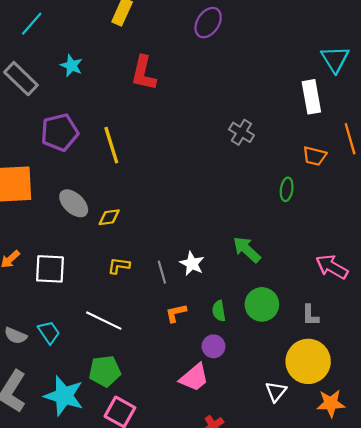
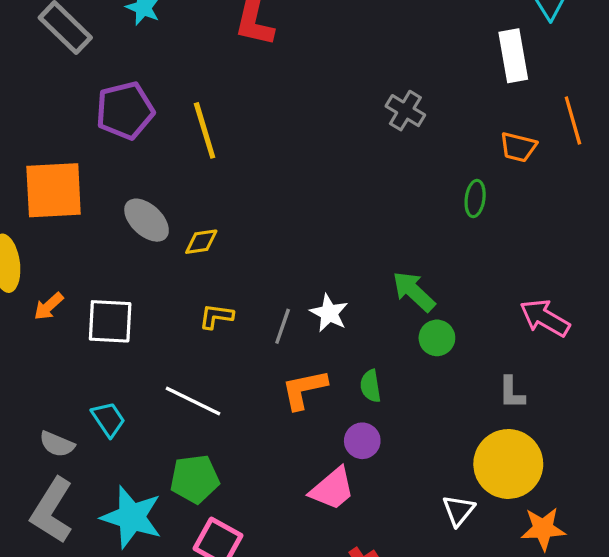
gray line: (162, 272) -> (283, 326), turned 35
green circle: (262, 304) -> (437, 338), moved, size x0.7
orange L-shape: (176, 313) -> (304, 389), size x1.4
gray semicircle: (16, 336) -> (57, 444), moved

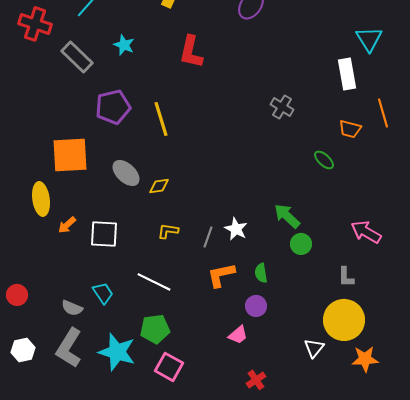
green ellipse: (475, 199) -> (324, 160), turned -55
pink trapezoid: (332, 489) -> (238, 335), size x0.7

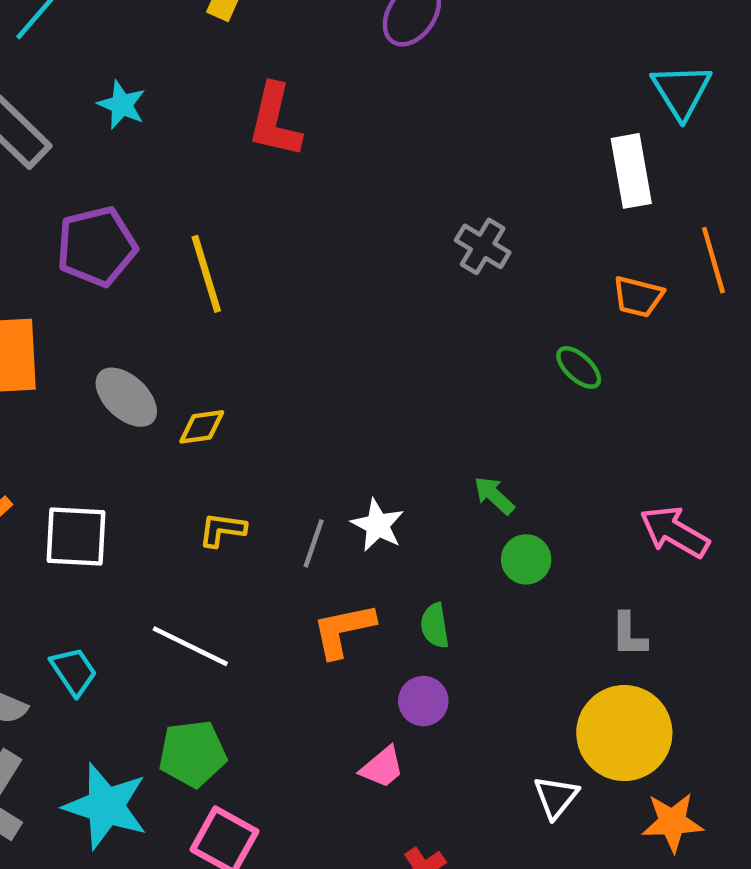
green arrow: (287, 216) -> (494, 495), size x0.7

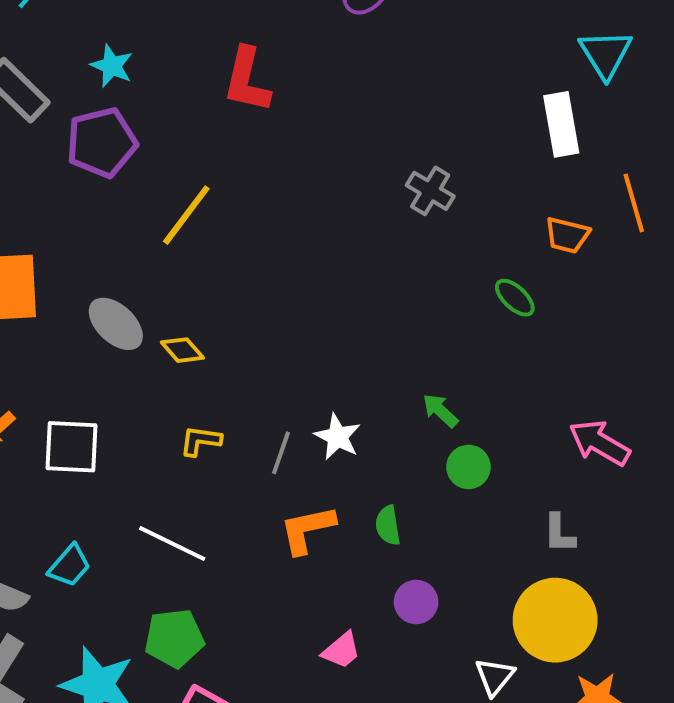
purple pentagon: (97, 246) -> (102, 142), moved
yellow line: (206, 274) -> (186, 215), turned 54
yellow diamond: (202, 427) -> (182, 350), turned 57
cyan trapezoid: (74, 671) -> (69, 566), turned 75
purple circle: (423, 701) -> (416, 602), moved

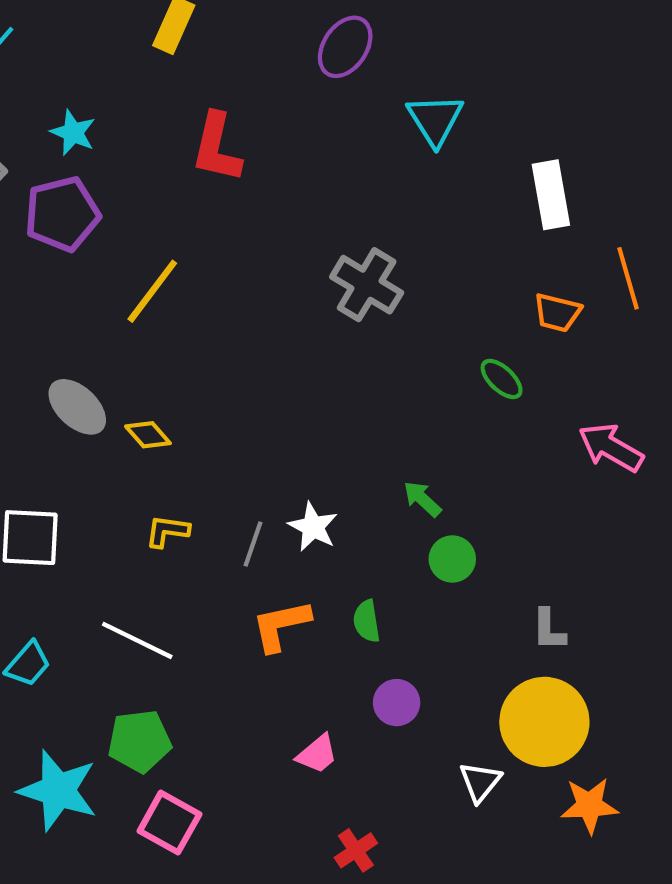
cyan triangle: (606, 54) -> (435, 120), moved
gray cross: (430, 191) -> (367, 285), moved, size x1.4
pink arrow: (599, 443) -> (611, 448), moved

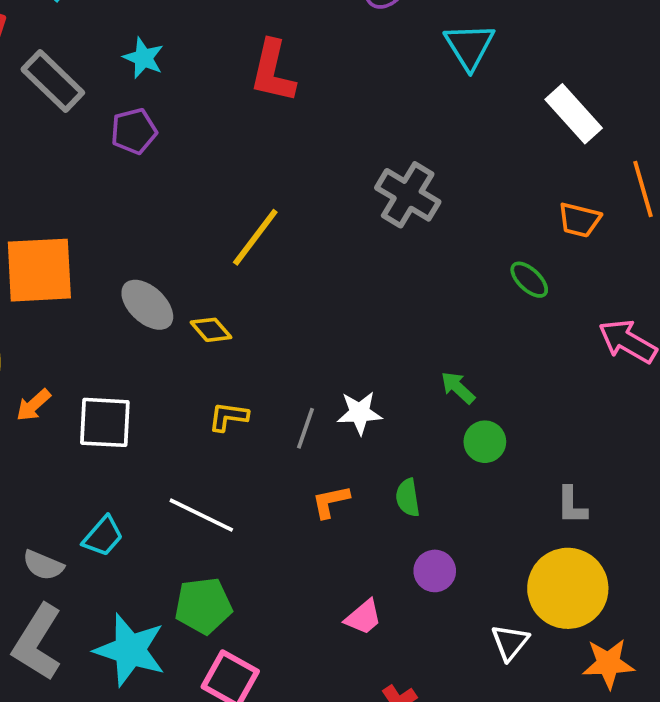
white rectangle: (551, 195) -> (574, 114), turned -32
purple pentagon: (62, 214) -> (134, 131), size x0.7
yellow line: (152, 291) -> (255, 237), moved
white star: (313, 527) -> (359, 413), turned -30
orange L-shape: (281, 625) -> (331, 502), size x0.7

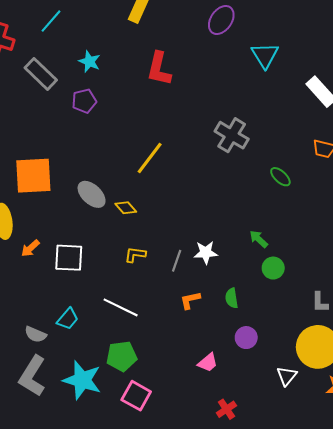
green ellipse: (529, 280) -> (280, 177), moved

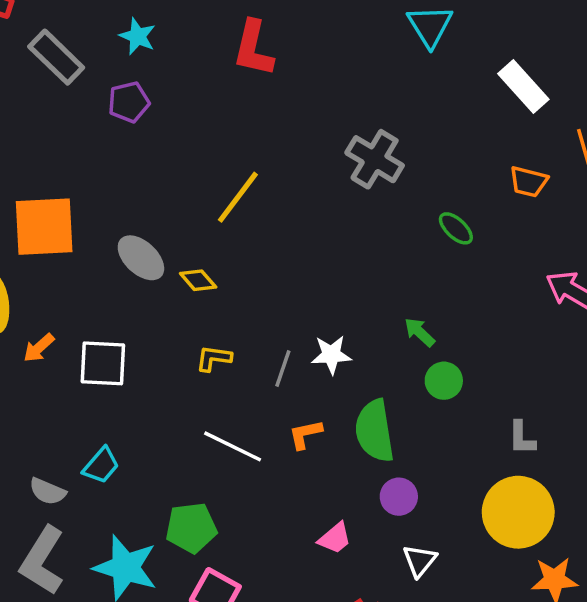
green semicircle: (232, 298) -> (375, 431), size x1.8
white line: (121, 307) -> (233, 446), moved
white triangle: (287, 376) -> (420, 561), moved

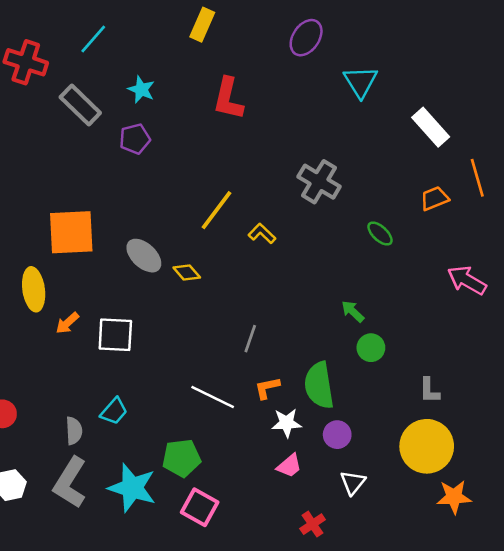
orange trapezoid: (529, 182) -> (434, 198), turned 144
white star: (331, 355) -> (287, 423), moved
yellow L-shape: (214, 358) -> (262, 234), moved, turned 36
gray semicircle: (48, 491) -> (74, 431), turned -116

